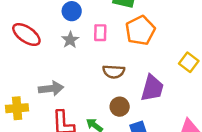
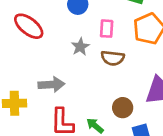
gray star: (70, 40) -> (80, 47), moved
brown semicircle: (114, 72) -> (113, 58), moved

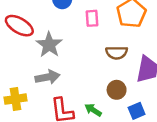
gray star: (80, 47) -> (49, 45), moved, size x1.5
brown semicircle: (113, 58) -> (117, 53), moved

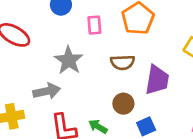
gray star: (49, 45) -> (69, 60), moved

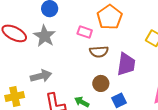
pink rectangle: (94, 25) -> (85, 32), moved, turned -64
gray star: (69, 60) -> (45, 36), moved

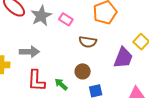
pink rectangle: (85, 32) -> (66, 19), moved
purple trapezoid: (126, 64) -> (123, 58), moved

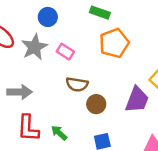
brown semicircle: (88, 42) -> (77, 84), moved
brown circle: (83, 71) -> (96, 104), moved

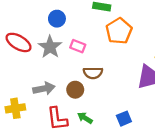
brown circle: (96, 104) -> (75, 90), moved

